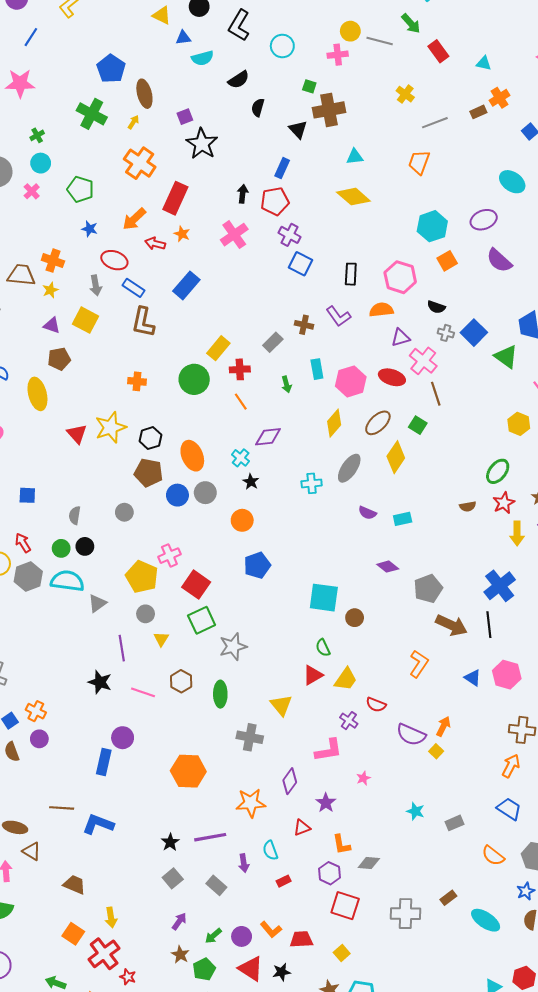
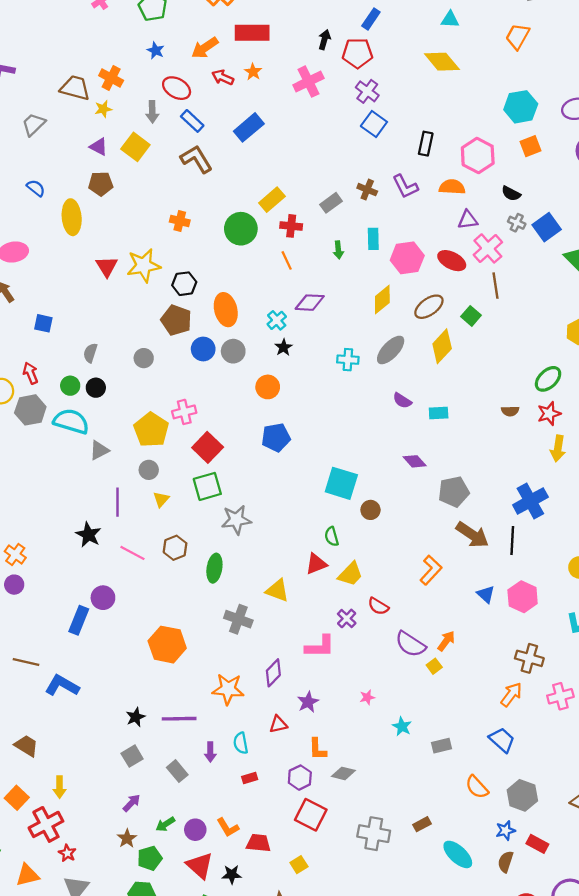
red rectangle: (175, 198) -> (252, 33), turned 56
brown L-shape: (143, 322) -> (196, 159), turned 128
yellow triangle: (281, 705) -> (277, 590), turned -40
pink star: (363, 778) -> (367, 697), moved

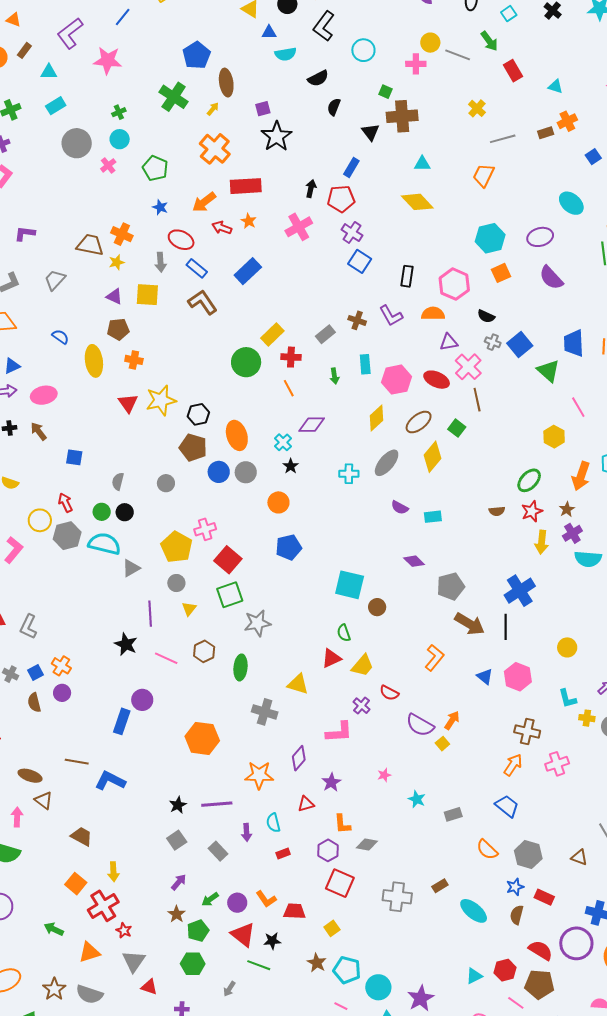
yellow square: (135, 147) -> (147, 295), turned -30
orange cross: (180, 221) -> (134, 360), moved

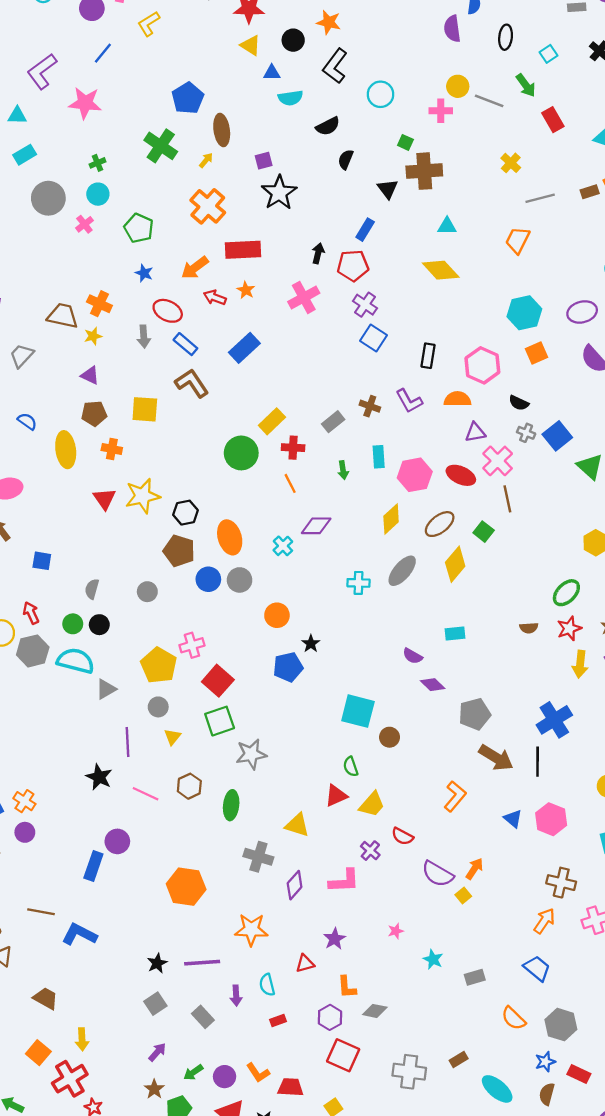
yellow square: (147, 295) -> (145, 409), moved
black star: (291, 466) -> (311, 644), moved
purple semicircle: (400, 508) -> (413, 656), moved
purple diamond: (299, 758) -> (295, 885), moved

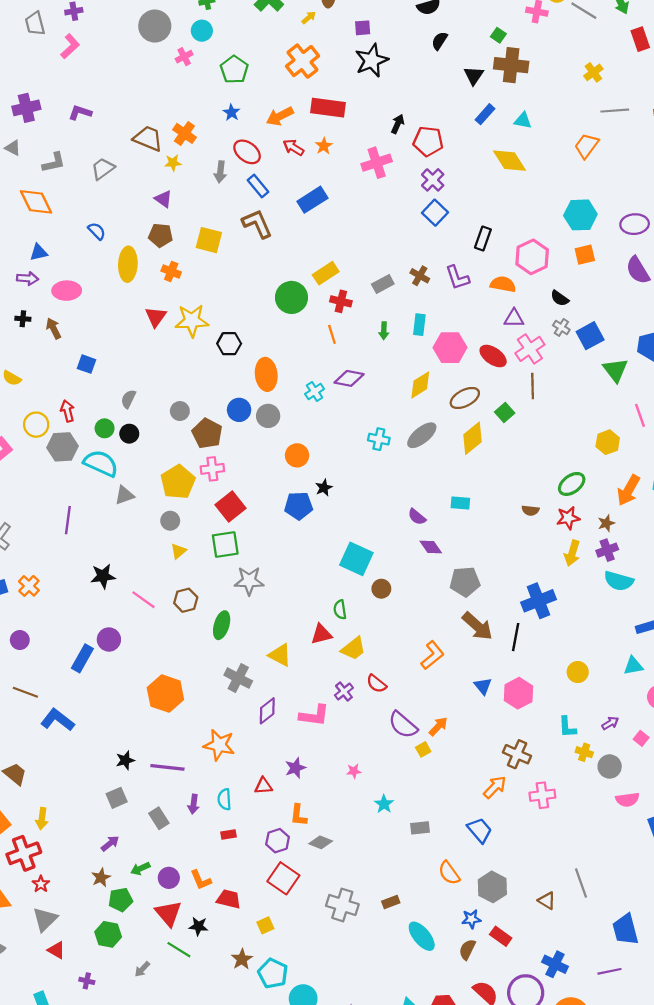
blue rectangle: (365, 230) -> (485, 114), moved
brown pentagon: (179, 551) -> (207, 433), moved
purple line: (127, 742) -> (68, 520), moved
black star: (99, 777) -> (103, 576), turned 30
purple circle: (25, 832) -> (20, 640), moved

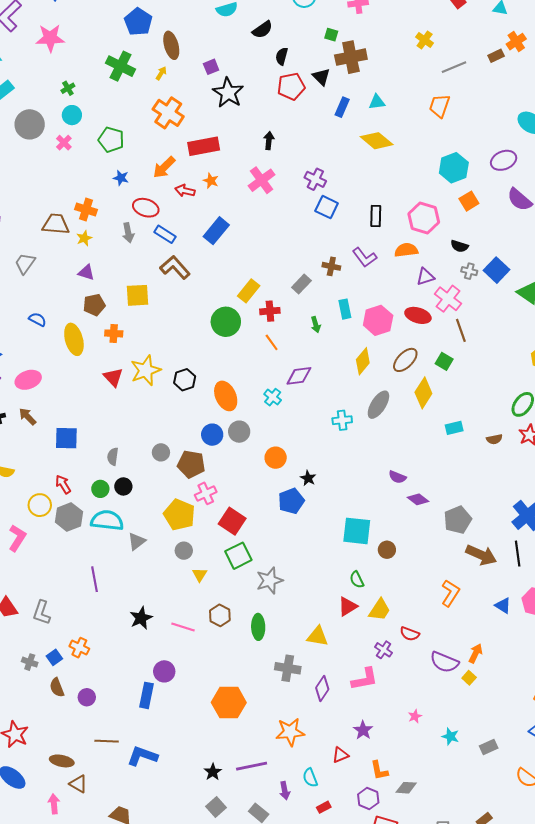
red pentagon: (428, 141) -> (291, 86), moved
blue square: (86, 364) -> (66, 438), size x1.4
cyan rectangle: (460, 503) -> (454, 428), moved

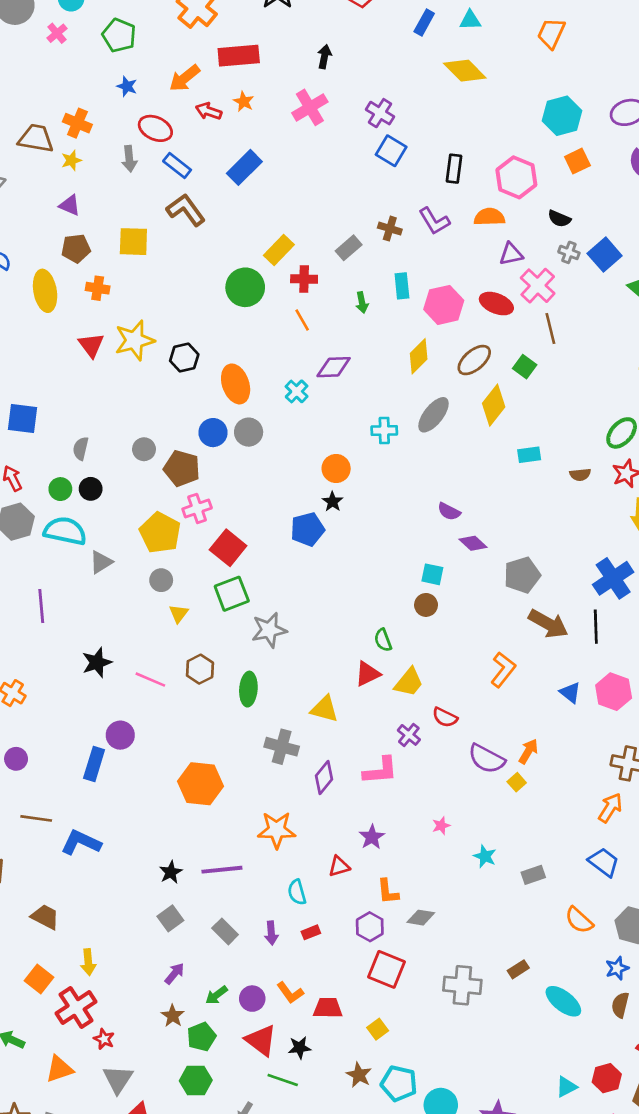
orange circle: (276, 458) -> (336, 468), moved
cyan square: (357, 531) -> (432, 574), moved, size x0.6
purple arrow: (285, 791) -> (271, 933), moved

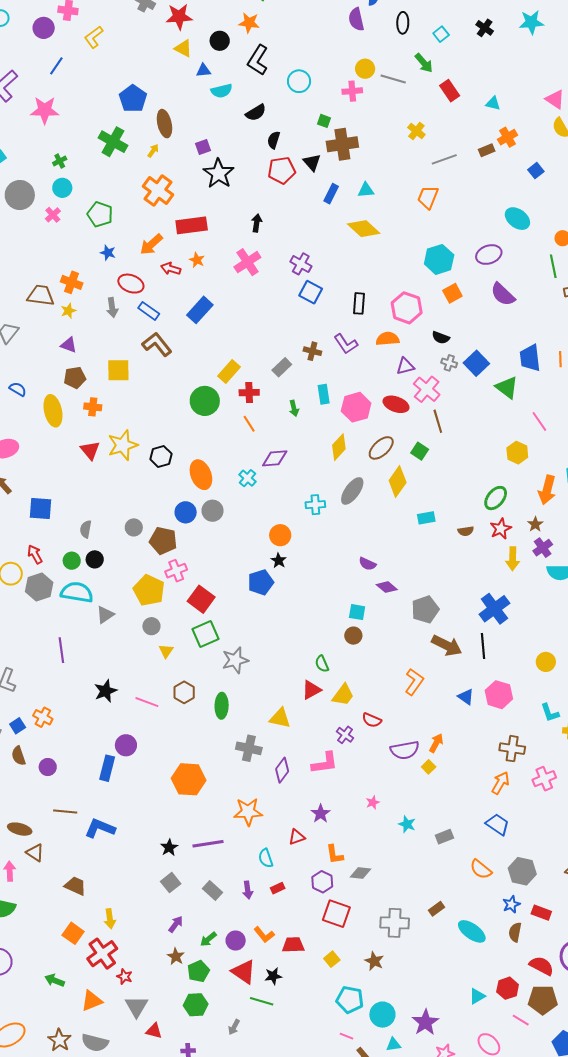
purple semicircle: (487, 759) -> (405, 750), turned -36
brown star: (359, 1075) -> (374, 961), moved

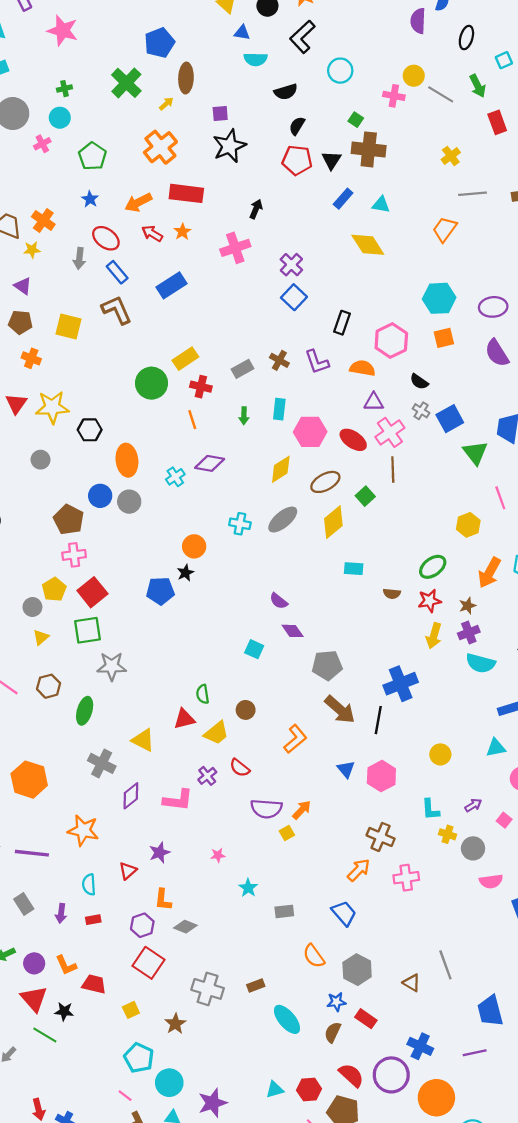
gray circle: (134, 527) -> (41, 460), moved
yellow pentagon: (149, 590) -> (54, 589), moved, size x0.7
brown circle: (353, 636) -> (246, 710), moved
red triangle: (297, 837) -> (128, 871), turned -36

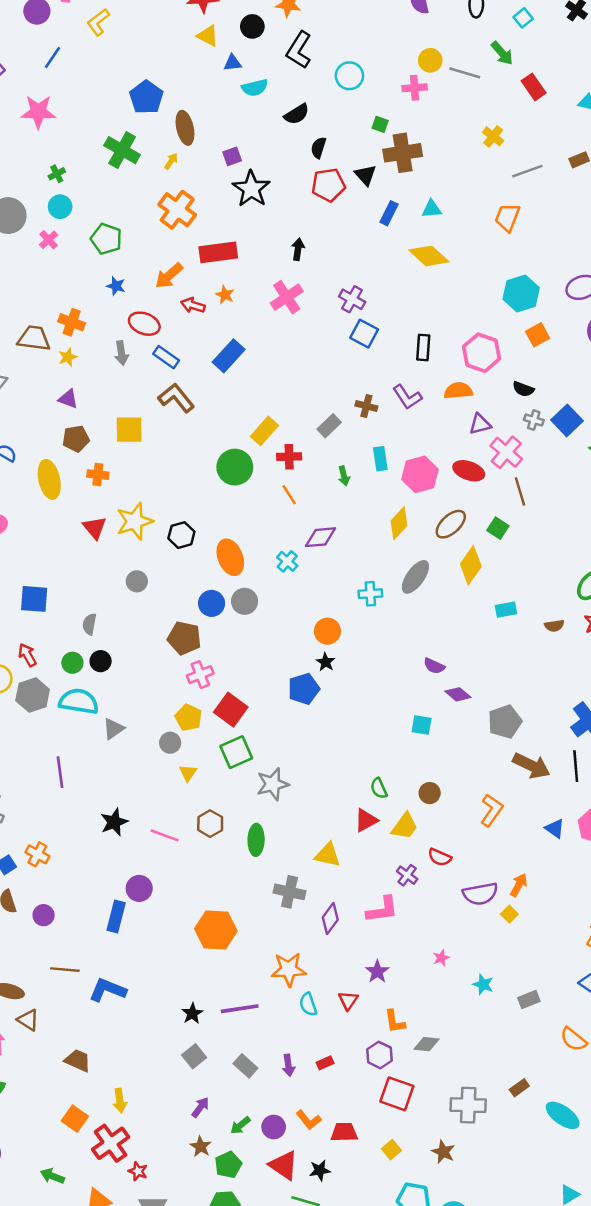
cyan semicircle: (89, 885) -> (308, 1004), moved

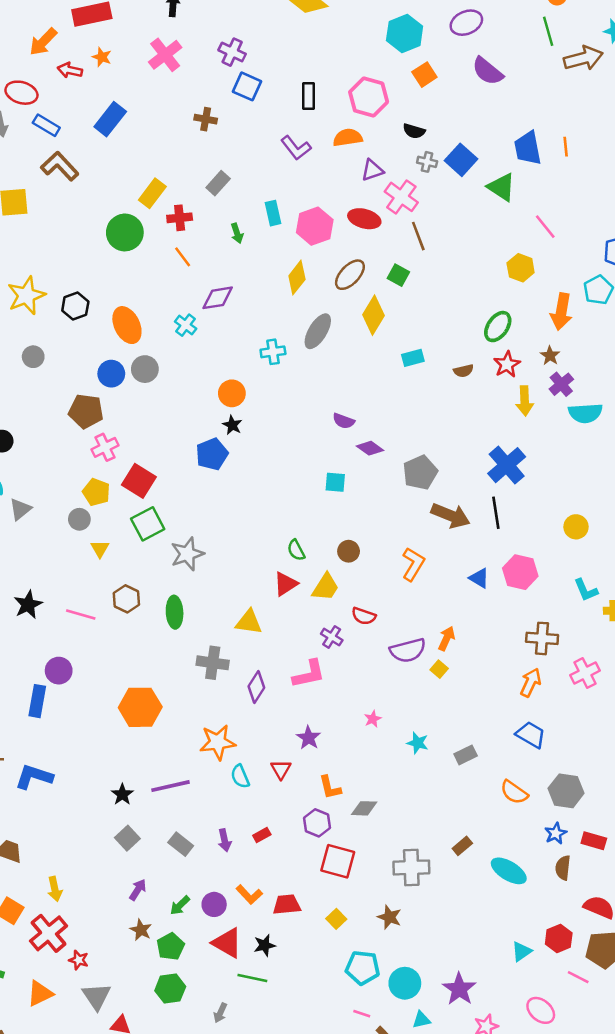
brown cross: (366, 406) -> (206, 119), moved

